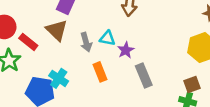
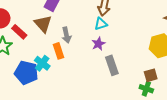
cyan triangle: (107, 38) -> (101, 24), moved, turned -32
orange rectangle: (100, 72) -> (59, 51), moved

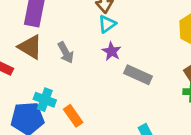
orange rectangle: (59, 51) -> (73, 116), moved
gray rectangle: (112, 65) -> (138, 75), turned -30

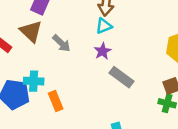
gray arrow: (66, 53) -> (61, 43), turned -30
cyan cross: (45, 100) -> (34, 81), turned -30

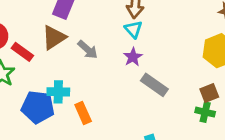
cyan triangle: (104, 26) -> (133, 29), turned -48
brown triangle: (31, 31) -> (54, 37), turned 45

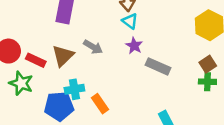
brown triangle: (54, 37) -> (63, 56), moved

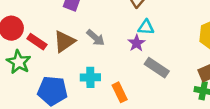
cyan triangle: (130, 21) -> (146, 27), moved, turned -42
cyan cross: (74, 89) -> (90, 77), moved
orange rectangle: (100, 104) -> (120, 92), moved

